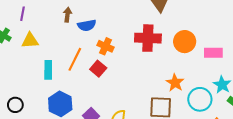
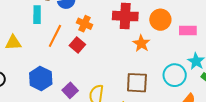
yellow triangle: (30, 41) -> (13, 43), moved
cyan rectangle: (48, 70) -> (37, 15), moved
orange star: (175, 83) -> (141, 43), moved

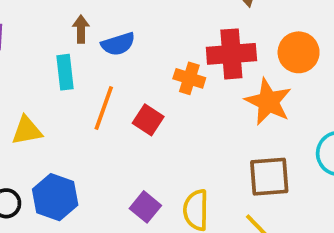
orange cross: (85, 24) -> (189, 78), moved
orange star: (141, 43) -> (268, 102), size x1.4
blue hexagon: (41, 79) -> (55, 197), moved

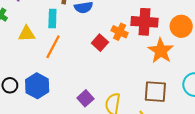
orange line: (104, 108) -> (53, 47), moved
red square: (148, 120) -> (100, 43), moved
yellow triangle: (27, 131) -> (27, 34), moved

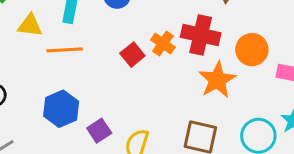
orange line: (53, 47) -> (65, 50), turned 50
blue hexagon: (37, 86) -> (61, 109), moved

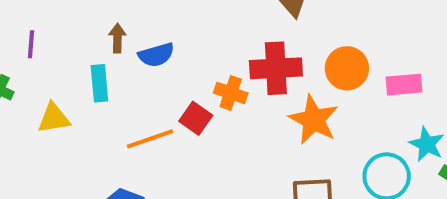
orange line: (65, 50) -> (150, 139), moved

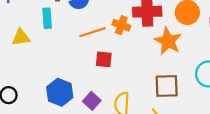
red square: (196, 118) -> (104, 59), moved, turned -30
orange line: (150, 139) -> (92, 32), moved

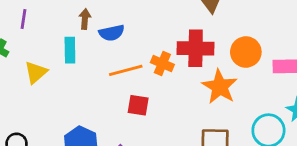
yellow triangle: (21, 37) -> (36, 72), turned -36

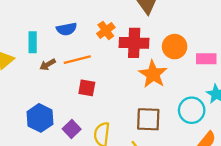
brown arrow: (85, 19) -> (48, 65), moved, turned -126
orange cross: (162, 64) -> (106, 30), moved, turned 30

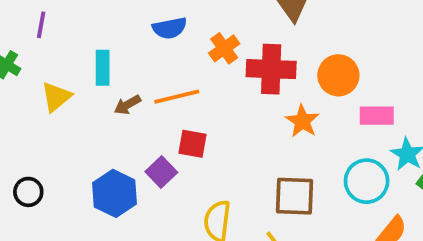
blue semicircle: (67, 29) -> (170, 28), moved
pink rectangle: (206, 59) -> (377, 116), moved
orange star: (153, 74) -> (302, 121), size x0.7
purple square: (72, 129) -> (161, 172), moved

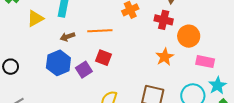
red cross: (271, 69) -> (164, 20), moved, size x0.7
brown arrow: (127, 105) -> (67, 37), moved
blue hexagon: (115, 193) -> (58, 63), moved

